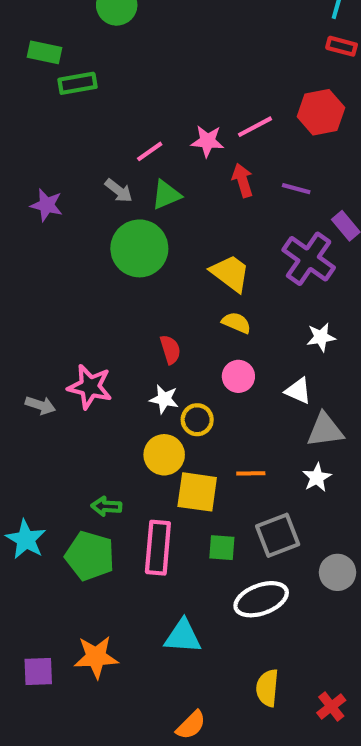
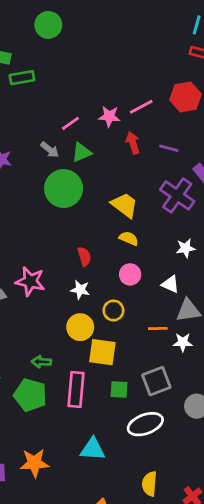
yellow circle: (197, 420) -> (113, 310), moved
orange line: (251, 473) -> (158, 328), moved
white star: (317, 477) -> (183, 342), turned 30

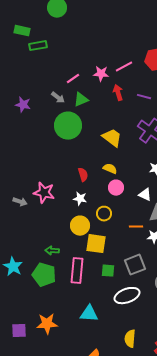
yellow semicircle: (129, 238) -> (110, 169), moved

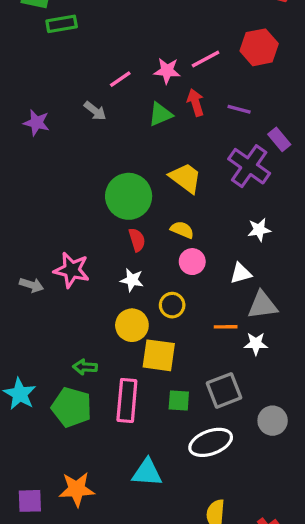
green triangle: (81, 100) -> (160, 114), moved
green circle: (68, 126) -> (129, 196), moved
white triangle: (145, 195) -> (241, 273), turned -40

